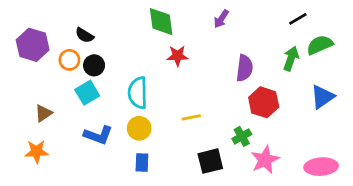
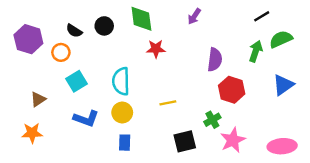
black circle: (94, 65) -> (104, 26), moved

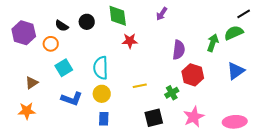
black line: (262, 16) -> (244, 14), moved
green cross: (212, 120) -> (172, 93), moved

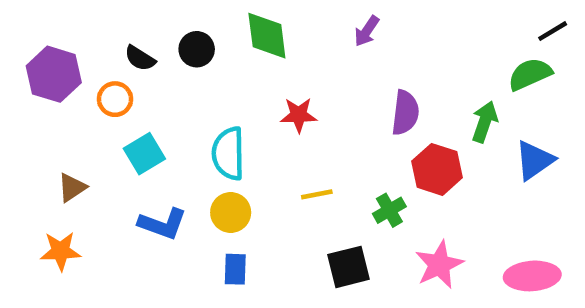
red star: (130, 41) -> (299, 115), moved
green arrow: (213, 43) -> (485, 122), moved

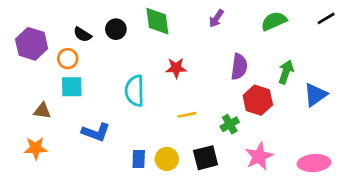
green semicircle: (530, 74) -> (274, 21), moved
cyan square: (144, 154) -> (72, 87), moved, turned 30
brown triangle: (72, 188) -> (42, 111), turned 42
yellow circle: (231, 212) -> (167, 159), moved

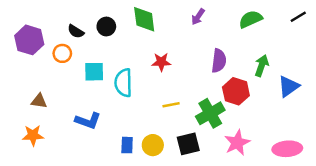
cyan square: (72, 87) -> (94, 72), moved
green cross: (230, 124) -> (210, 113), size x1.6

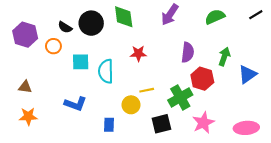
purple arrow: (198, 17) -> (170, 15), size x1.5
black circle: (106, 27) -> (91, 23), size x1.5
brown triangle: (39, 101) -> (25, 87), moved
yellow circle: (153, 145) -> (131, 105), moved

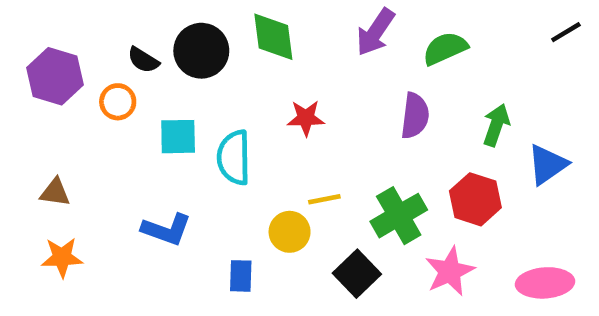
green semicircle: (215, 17) -> (445, 48), moved
red hexagon: (202, 79) -> (475, 199), moved
black square: (161, 124) -> (357, 274), turned -30

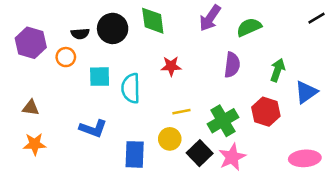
black semicircle: (143, 60) -> (80, 34), turned -36
yellow circle: (290, 232) -> (170, 139), moved
pink star: (450, 271) -> (232, 157), moved
blue rectangle: (241, 276) -> (135, 154), size x1.5

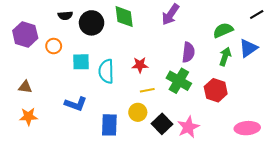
green semicircle: (249, 27) -> (223, 30), moved
black semicircle: (80, 34) -> (65, 16), moved
red star: (171, 66) -> (140, 65), moved
blue triangle: (306, 92) -> (248, 48), moved
green cross: (223, 121) -> (179, 81), moved, turned -30

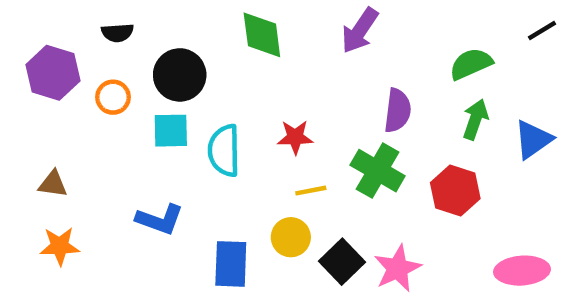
black semicircle: (65, 16) -> (117, 33), moved
black circle: (92, 23) -> (180, 75), moved
blue triangle: (248, 48) -> (533, 139), moved

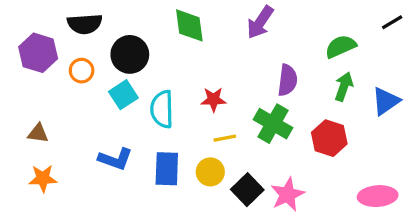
black semicircle: (117, 33) -> (85, 24), size x1.5
cyan square: (171, 131) -> (123, 95), turned -32
blue rectangle: (231, 264) -> (167, 169), moved

